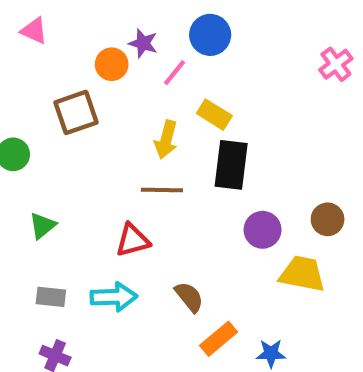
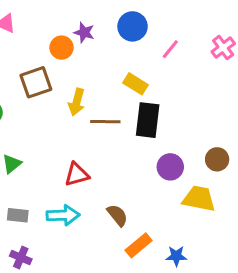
pink line: (175, 73) -> (170, 49), moved
yellow arrow: (166, 140) -> (77, 102), moved
brown line: (162, 190) -> (105, 122), moved

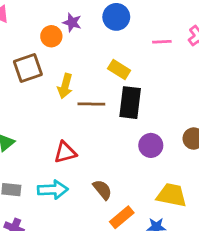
pink line: (170, 49) -> (162, 42), moved, turned 48
yellow trapezoid: (199, 199) -> (172, 195), moved

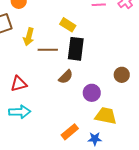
purple circle: (151, 145) -> (92, 93), moved
red triangle: (65, 152) -> (19, 84), moved
brown semicircle: (102, 190) -> (66, 77), moved, turned 84

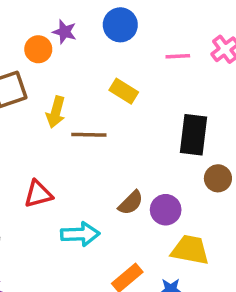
black rectangle: (76, 49) -> (194, 135), moved
brown semicircle: (66, 77) -> (131, 203), moved
cyan arrow: (20, 112) -> (80, 234), moved

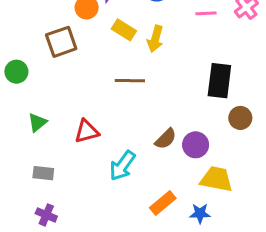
yellow rectangle: (124, 91) -> (124, 30), moved
yellow arrow: (56, 112) -> (155, 39), moved
cyan arrow: (80, 234) -> (122, 166), turned 128

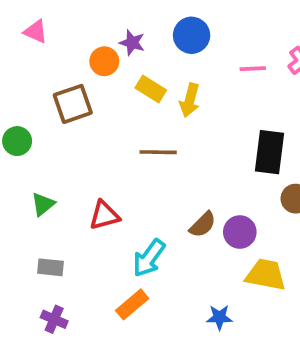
orange rectangle: (163, 203) -> (132, 304), moved
blue star: (200, 213) -> (219, 317), moved

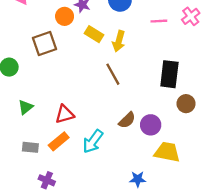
brown line: (158, 152) -> (113, 74), moved, turned 60
orange rectangle: (132, 304) -> (59, 141), moved
purple cross: (54, 319) -> (47, 180), moved

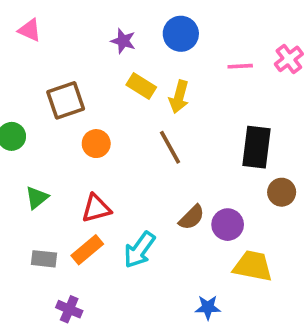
orange circle: (65, 16) -> (96, 144), moved

